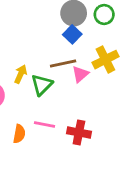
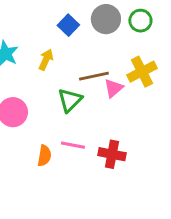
blue square: (72, 34) -> (68, 25), moved
yellow arrow: (21, 74) -> (46, 60), moved

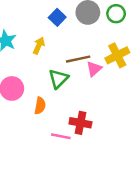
pink line: (73, 145) -> (61, 136), moved
red cross: (112, 154) -> (80, 123), moved
orange semicircle: (44, 156) -> (40, 106), moved

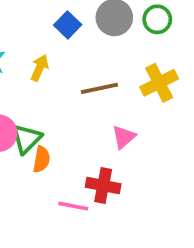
pink triangle: (94, 69) -> (124, 137), moved
green triangle: (58, 79) -> (27, 139), moved

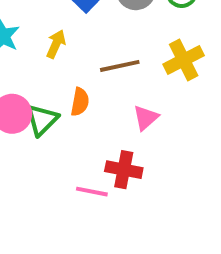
orange semicircle: (42, 159) -> (80, 102), moved

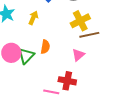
yellow cross: (184, 60) -> (80, 21), moved
brown line: (120, 66) -> (89, 35), moved

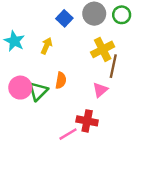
brown line: (89, 35) -> (113, 66), turned -66
pink line: (51, 92) -> (68, 134), turned -42

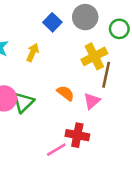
green circle: (122, 15) -> (119, 29), moved
orange semicircle: (61, 80) -> (66, 93), moved, turned -63

